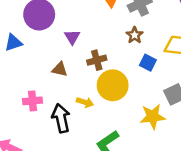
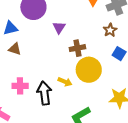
brown triangle: (60, 69) -> (15, 49), moved
pink cross: (33, 101) -> (20, 86), moved

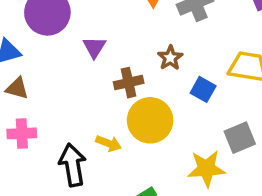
brown star: (110, 30) -> (170, 58), moved
pink cross: (20, 86) -> (22, 133), moved

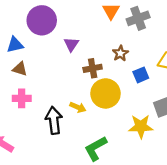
blue square: (203, 89) -> (141, 75), turned 35

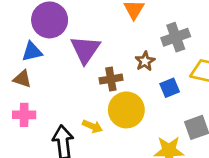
gray cross: (138, 18) -> (176, 37), moved
purple triangle: (71, 44) -> (85, 50), size x1.6
blue triangle: (15, 45) -> (32, 52), moved

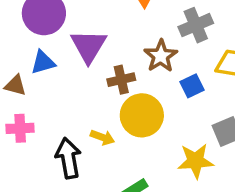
blue triangle: (32, 52) -> (43, 62), moved
brown star: (145, 61) -> (161, 56), size x1.4

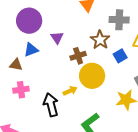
gray cross: (196, 25) -> (119, 20), turned 30
purple triangle: (89, 46) -> (57, 38), size x0.6
yellow arrow: (102, 137) -> (70, 91), turned -40

